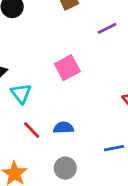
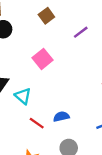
pink square: (67, 68) -> (43, 59), moved

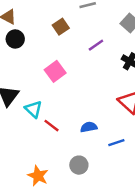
blue semicircle: (61, 117) -> (89, 127), moved
red line: (37, 123) -> (52, 126), moved

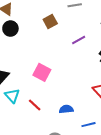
pink square: (55, 71) -> (42, 72), moved, turned -30
cyan triangle: (33, 109) -> (12, 96), moved

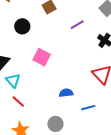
black circle: (10, 29) -> (22, 26), moved
red line: (35, 105) -> (18, 101), moved

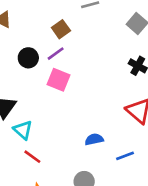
purple line: (77, 25) -> (56, 54), moved
pink square: (42, 57) -> (58, 80), moved

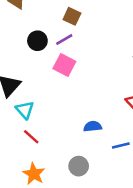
brown square: (61, 29) -> (72, 16), turned -36

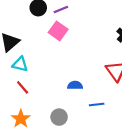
cyan triangle: (25, 110) -> (20, 64), turned -42

